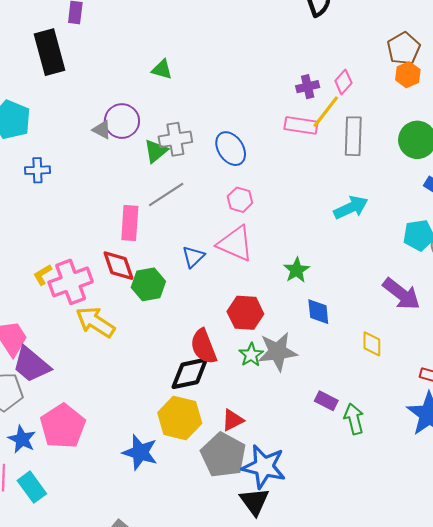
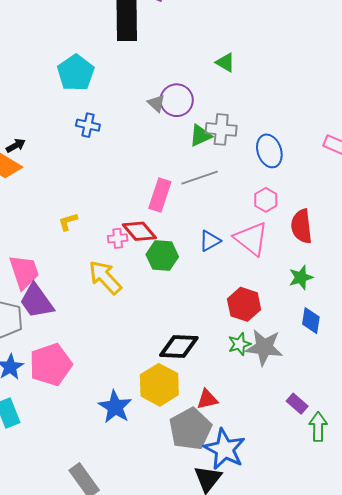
red diamond: (118, 266) -> (139, 231), turned -36
pink cross: (71, 282) -> (118, 238), moved, size x0.5
red semicircle: (204, 346) -> (302, 226), moved

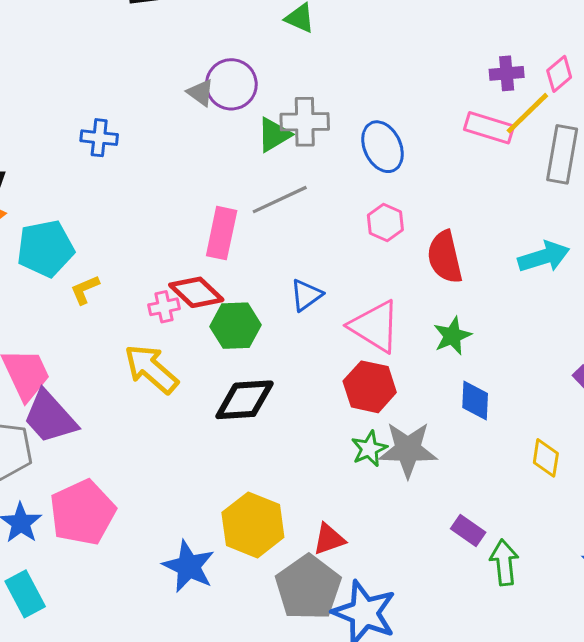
cyan pentagon: (76, 73) -> (45, 249), moved, turned 30
pink triangle: (251, 239) -> (375, 326), moved
black diamond: (179, 346) -> (245, 400), moved

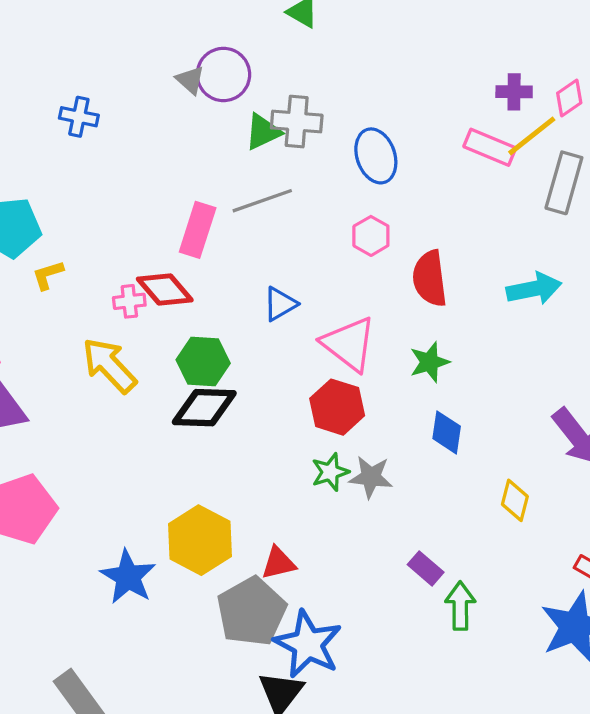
green hexagon: (236, 326) -> (203, 362), moved
gray star: (408, 450) -> (371, 477), size x0.7

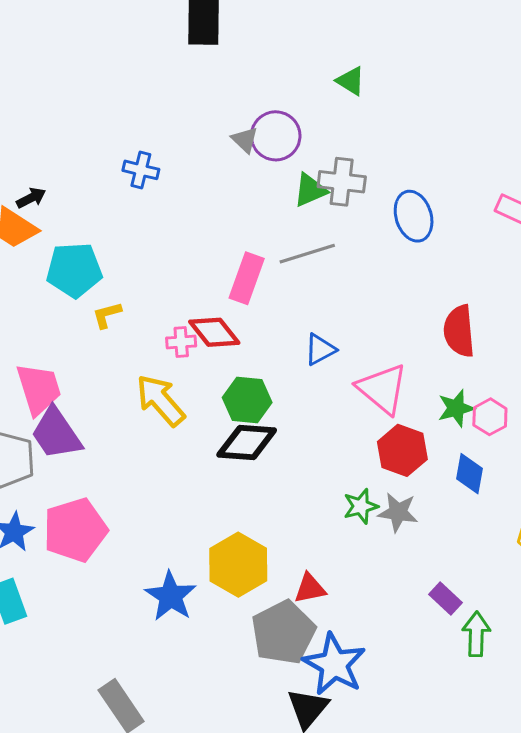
pink hexagon: (371, 236) -> (490, 417), moved
red hexagon: (337, 407) -> (402, 450), moved

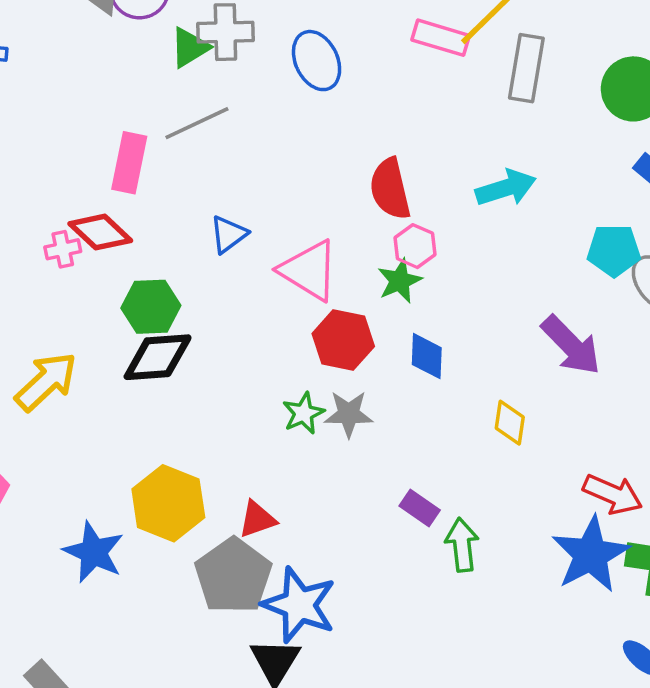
yellow arrow: (161, 400) -> (46, 382), moved, turned 96
pink hexagon: (490, 417) -> (415, 246), moved

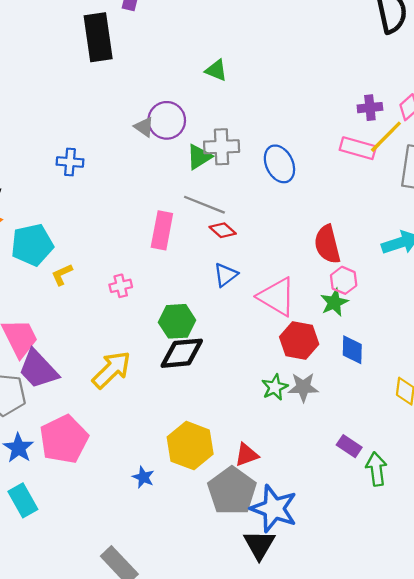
gray line: (197, 123) -> (204, 205), turned 48
red diamond: (100, 232) -> (223, 230), moved, size x0.7
blue star: (94, 552) -> (143, 477), size x0.6

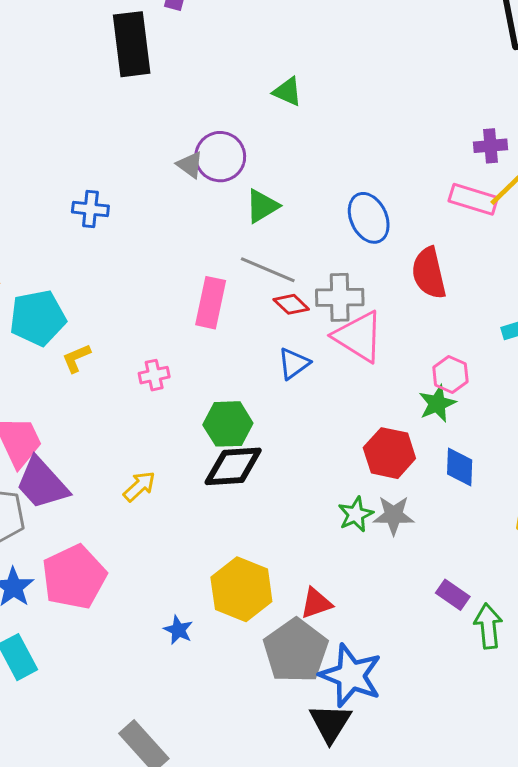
gray cross: (222, 147) -> (340, 297), moved
red semicircle: (327, 244) -> (429, 273), moved
pink triangle: (277, 297) -> (359, 337), moved
yellow arrow: (111, 370) -> (139, 486), size x0.6

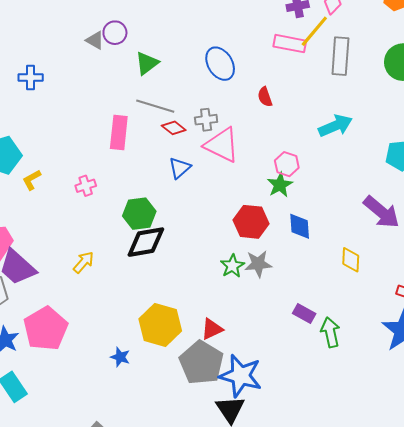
purple circle: (220, 157) -> (115, 33), size x0.7
red semicircle: (429, 273) -> (265, 97), size x0.6
gray cross: (340, 297) -> (206, 120), size x0.7

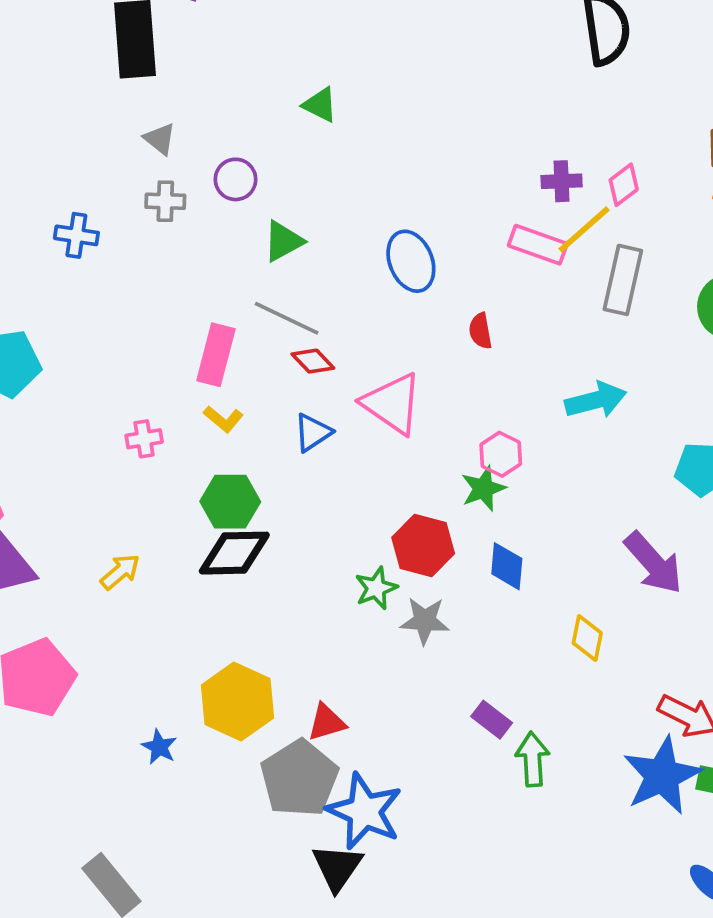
gray triangle: (95, 40) -> (160, 139), moved
gray cross: (206, 120) -> (165, 201), moved
yellow L-shape: (32, 180) -> (223, 419), moved, turned -120
green star: (232, 266) -> (376, 588), moved

